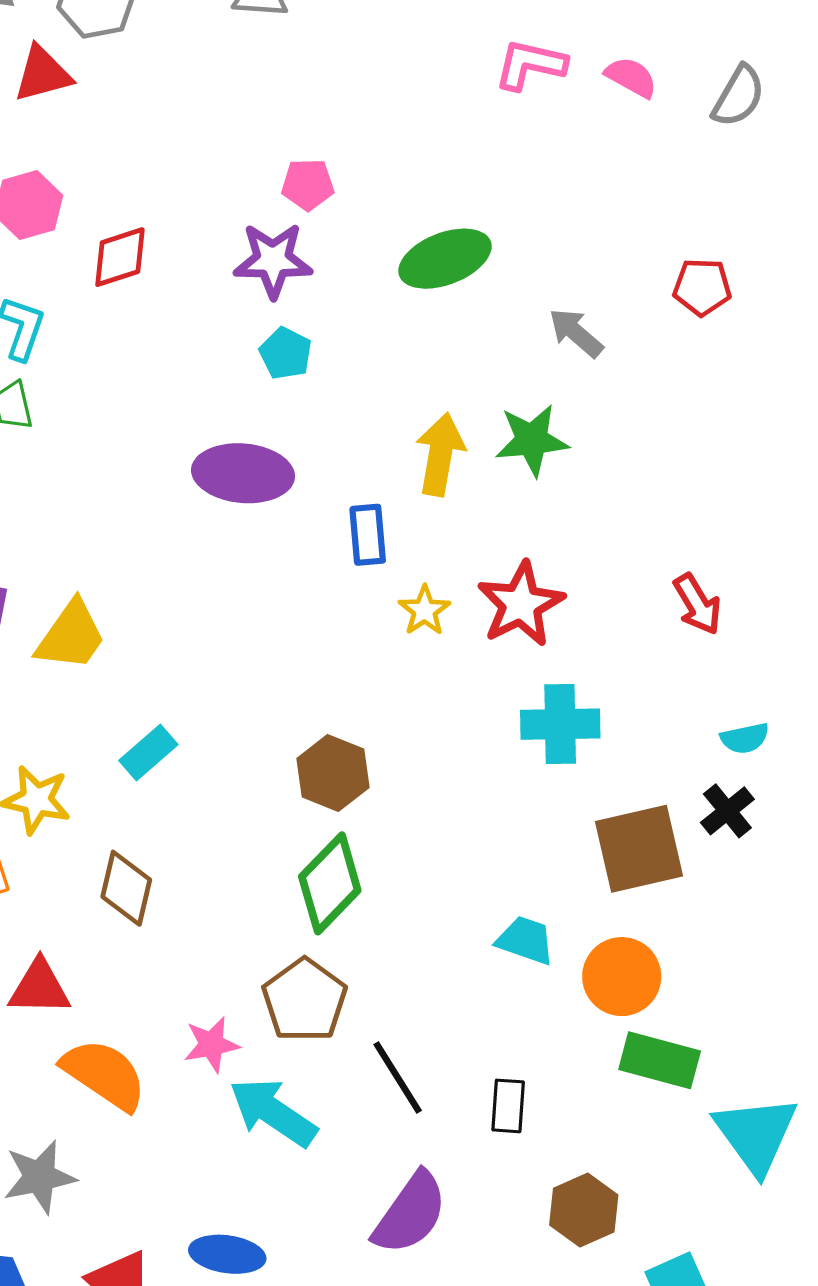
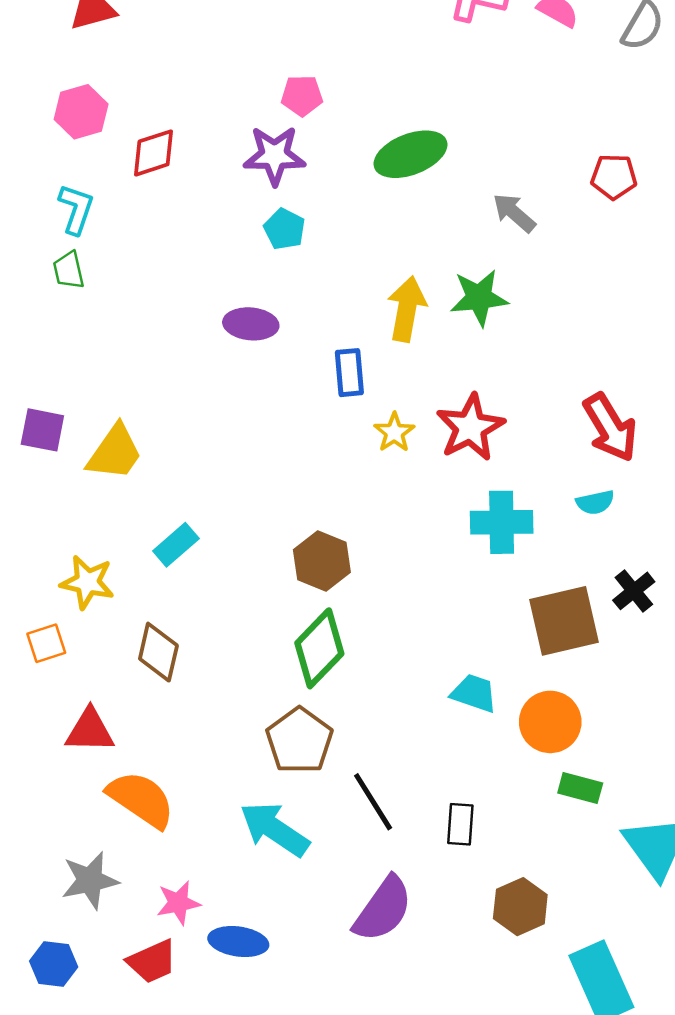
purple ellipse: (243, 473) -> (251, 324), size x0.7
red arrow: (697, 604) -> (610, 427), size x1.4
cyan semicircle: (745, 738) -> (595, 502), moved
pink star: (211, 1044) -> (178, 903), moved
green rectangle: (660, 1060) -> (580, 788), size x0.7

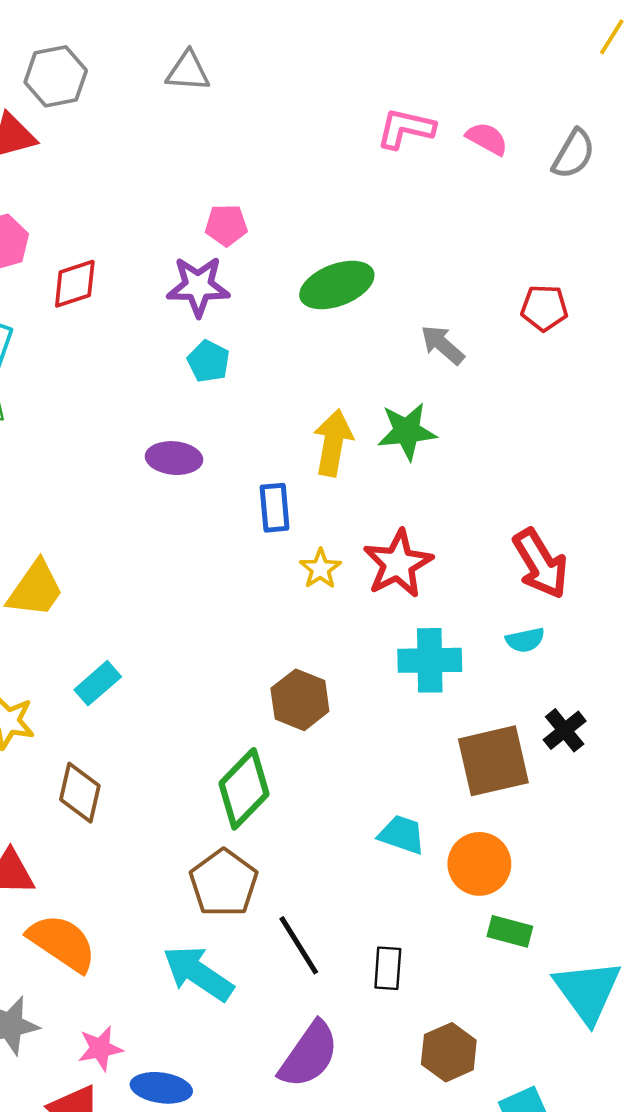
brown hexagon: (322, 561) -> (300, 700), moved

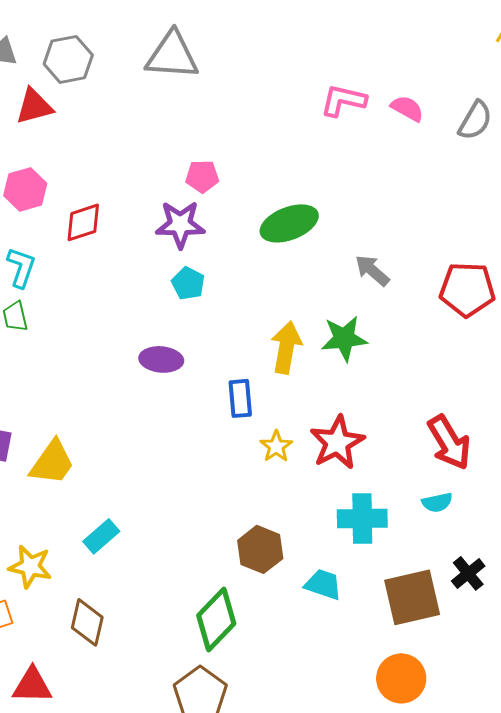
gray triangle: (188, 71) -> (172, 55), size x1.5
red pentagon: (544, 308) -> (467, 289), moved, size x1.5
cyan trapezoid: (402, 835) -> (323, 584), moved

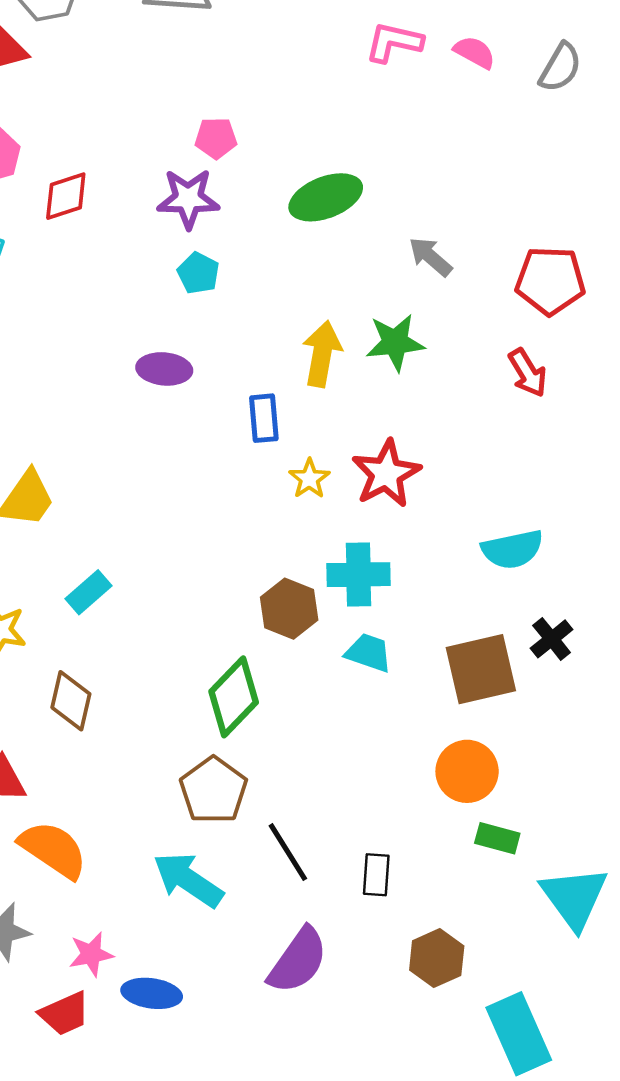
red arrow: (449, 442) -> (528, 373), moved, size x0.7
cyan semicircle: (437, 502) -> (512, 549), size x1.6
cyan cross: (362, 518) -> (359, 575), moved

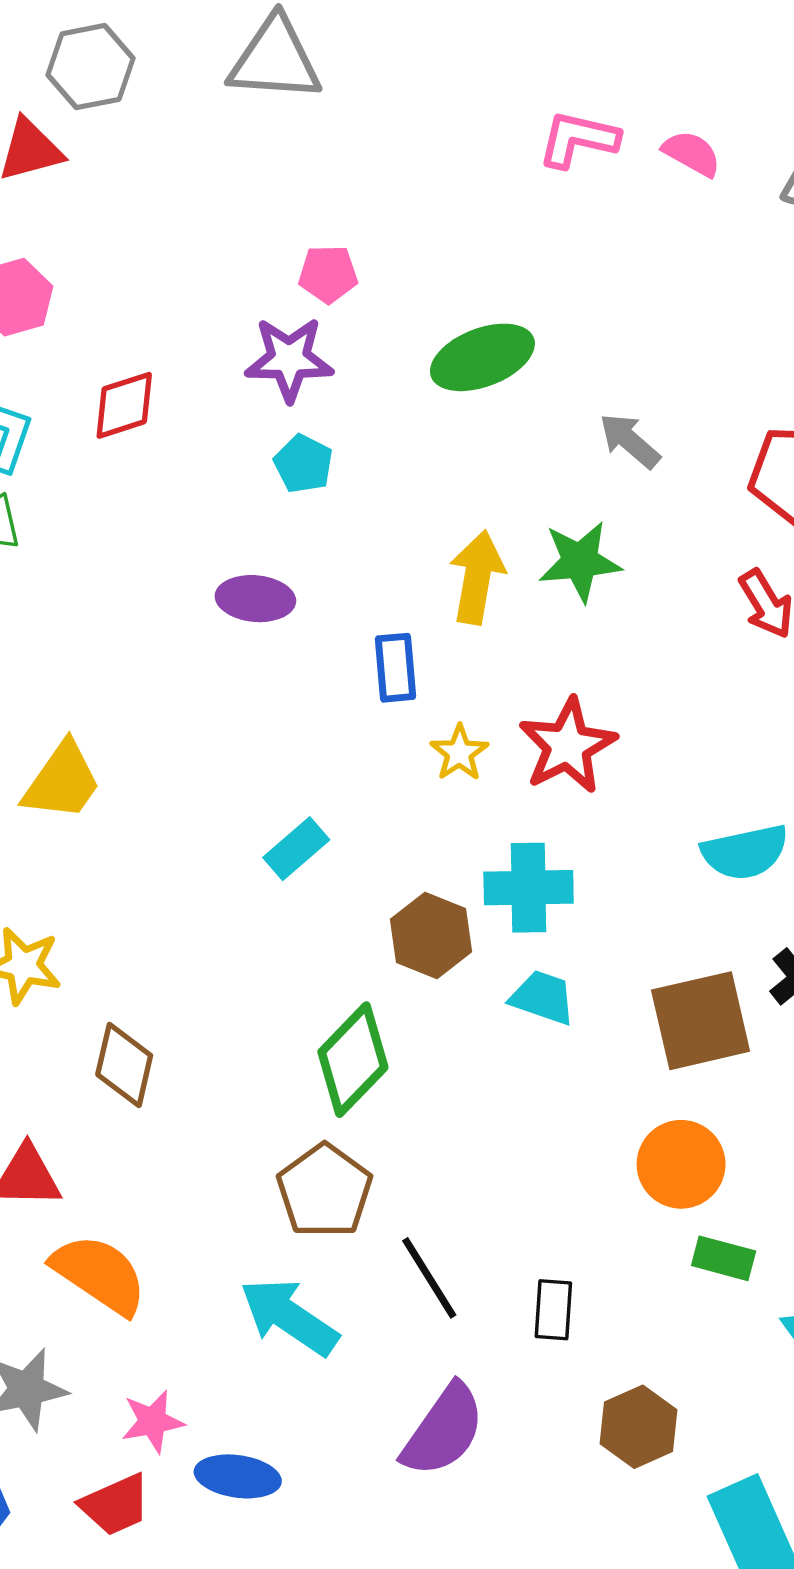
red diamond: (66, 196) -> (124, 405), moved
cyan rectangle: (89, 592) -> (296, 849), moved

